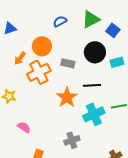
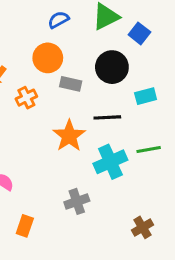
orange circle: (42, 46) -> (48, 58), moved
cyan rectangle: (117, 62) -> (146, 96), moved
orange cross: (39, 72) -> (26, 98), size x0.6

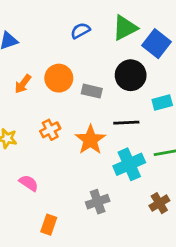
blue square: (139, 33) -> (156, 44), size x1.4
orange circle: (48, 58) -> (59, 78), moved
orange cross: (26, 98) -> (50, 130), moved
brown cross: (142, 227) -> (159, 203), moved

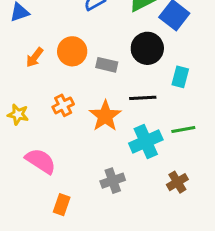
cyan rectangle: (162, 103) -> (180, 77), turned -60
pink semicircle: (29, 183) -> (41, 161), size x1.5

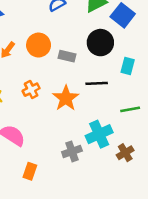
cyan cross: (146, 142) -> (99, 134), moved

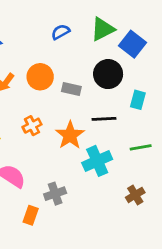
cyan cross: (99, 134) -> (97, 161), moved
gray cross: (72, 151) -> (55, 194), moved

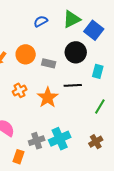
green line: (141, 147) -> (100, 107), turned -49
cyan cross: (97, 161) -> (60, 139), moved

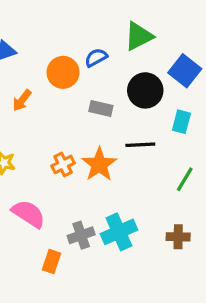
blue semicircle: (41, 21) -> (96, 58), moved
blue square: (94, 30) -> (185, 71), moved
orange circle: (26, 54) -> (63, 72), moved
orange cross: (20, 90) -> (63, 164), moved
brown cross: (96, 142) -> (178, 237), turned 32

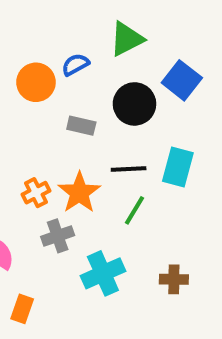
cyan rectangle: (181, 122) -> (178, 167), moved, size x1.4
green line: (185, 179) -> (134, 210), moved
gray cross: (81, 235) -> (58, 236), moved

